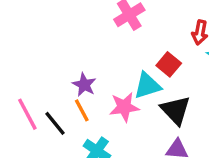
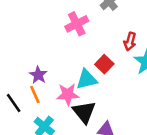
black triangle: (176, 110) -> (84, 112), moved

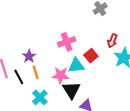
pink cross: (77, 24) -> (67, 42), moved
purple star: (38, 75) -> (29, 56), moved

